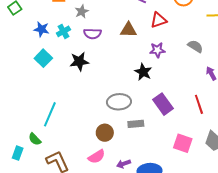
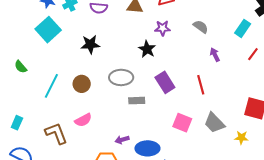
cyan square: (43, 58) -> (48, 30), size x1.4
black star: (79, 61) -> (90, 44), moved
brown circle: (105, 133) -> (82, 84), moved
green semicircle: (35, 139) -> (21, 67), moved
pink semicircle: (97, 157) -> (83, 120), moved

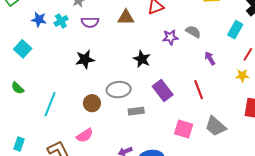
purple star: (162, 28) -> (170, 37), moved
cyan square: (48, 30) -> (23, 49), moved, size x0.7
brown circle: (82, 84) -> (92, 103), moved
yellow star: (241, 138) -> (242, 76), moved

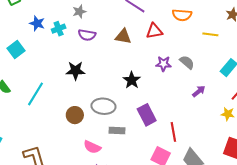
purple arrow: (210, 58) -> (199, 91), turned 72
red line: (199, 90) -> (173, 132), moved
cyan line: (50, 104) -> (36, 94), moved
pink semicircle: (85, 135) -> (92, 147), moved, turned 48

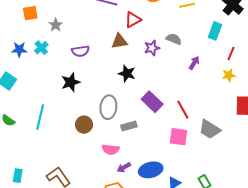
purple semicircle: (87, 35) -> (80, 51), moved
brown triangle: (123, 36) -> (119, 41), moved
gray ellipse: (103, 106) -> (108, 107), turned -70

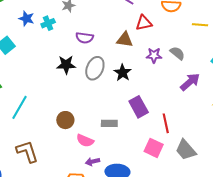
purple arrow: (194, 63) -> (190, 82), size x1.5
gray ellipse: (108, 107) -> (95, 68), moved
cyan line: (40, 117) -> (20, 107), moved
brown circle: (84, 125) -> (65, 120), moved

